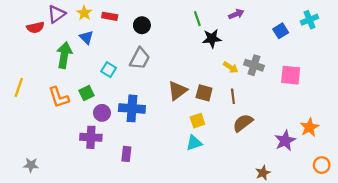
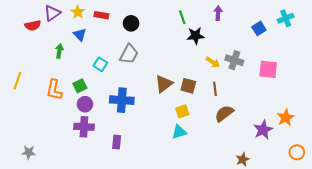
purple arrow: (236, 14) -> (218, 13), turned -64
green arrow: (64, 55) -> (59, 51), size x0.6
orange L-shape: (59, 97) -> (54, 90), turned 30
purple circle: (102, 113) -> (85, 104), moved

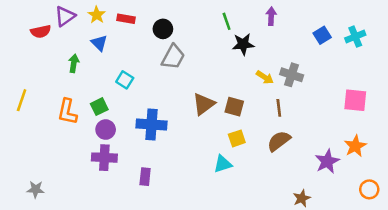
cyan cross: (286, 18) -> (355, 37), moved
gray trapezoid: (129, 54) -> (173, 57), moved
pink square: (268, 69) -> (355, 100), moved
brown line: (215, 89) -> (279, 108), moved
yellow square: (182, 111) -> (237, 138), moved

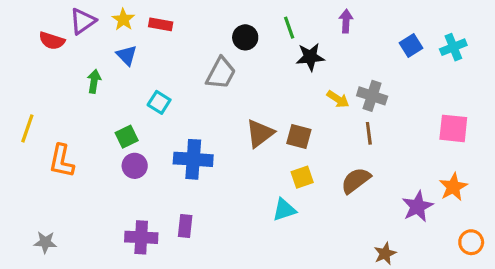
black circle: (163, 29) -> (245, 37), moved
red semicircle: (41, 31) -> (52, 41), turned 30
brown line: (279, 108) -> (369, 133), moved
orange L-shape: (67, 112) -> (62, 161), moved
purple cross: (104, 158) -> (141, 237), moved

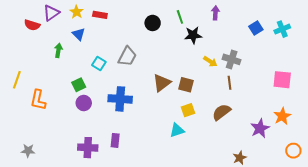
gray trapezoid: (221, 73) -> (127, 56), moved

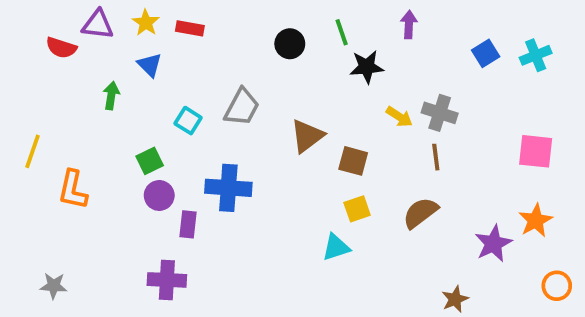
purple triangle: (51, 13) -> (98, 25), turned 42
brown triangle: (162, 83) -> (307, 136), moved
purple rectangle: (115, 140) -> (188, 224), moved

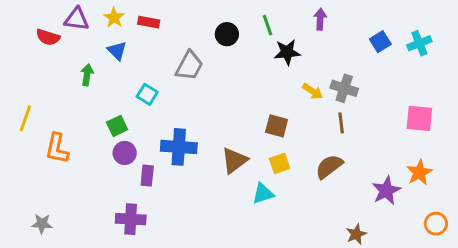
gray trapezoid: (242, 107) -> (189, 66), moved
brown triangle: (307, 136) -> (234, 160), moved

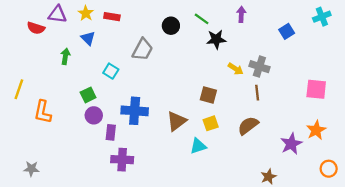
green line: (267, 25) -> (202, 19), turned -35
cyan cross: (419, 43) -> (322, 17), moved
purple cross: (131, 219) -> (122, 160), moved

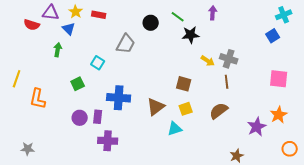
blue square: (287, 31) -> (273, 36), moved
blue triangle: (88, 38) -> (69, 29), moved
purple circle: (94, 115) -> (80, 118), moved

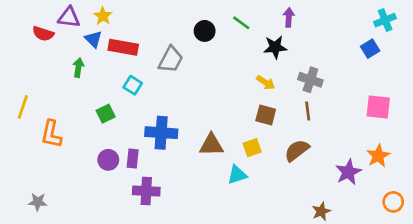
red rectangle: (99, 15) -> (123, 47), moved, size x1.5
black star: (191, 35) -> (275, 47), moved
yellow arrow: (208, 61) -> (266, 83), moved
brown square: (184, 84) -> (266, 115), moved
brown triangle: (156, 107) -> (211, 145), turned 36

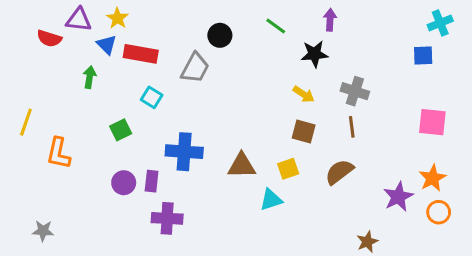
black circle: (205, 31) -> (220, 35), moved
blue square: (370, 49) -> (423, 55), turned 30
orange circle: (393, 202) -> (439, 212), moved

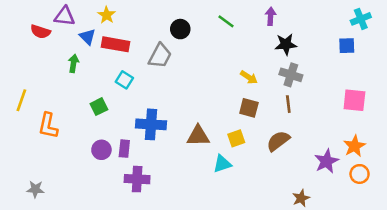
yellow star: (117, 18) -> (107, 15), moved
black star: (315, 54) -> (286, 44), moved

